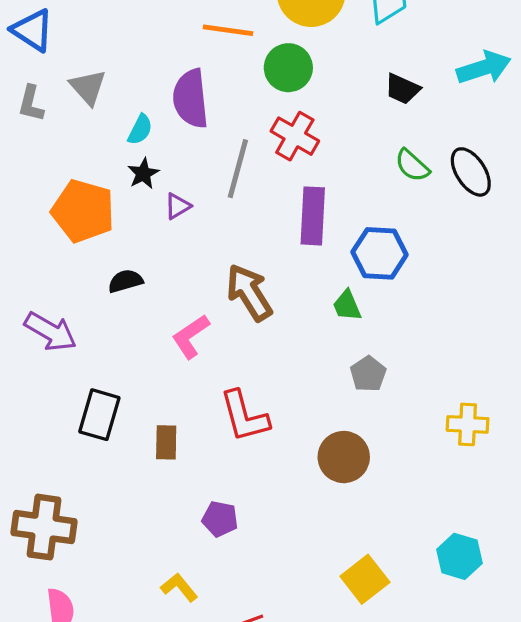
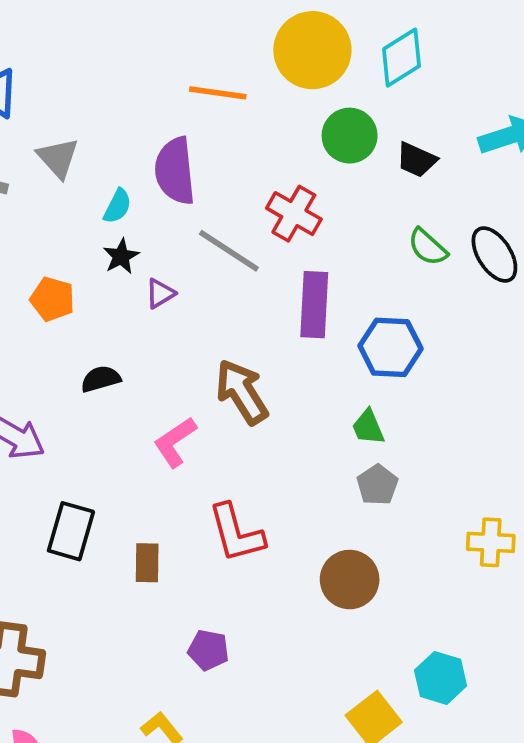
green circle: (288, 68) -> (350, 136), moved
gray line: (238, 169) -> (229, 251), turned -72
orange pentagon: (83, 211) -> (52, 299), size x0.6
green trapezoid: (347, 306) -> (368, 427), moved
cyan hexagon: (459, 556) -> (441, 678), moved

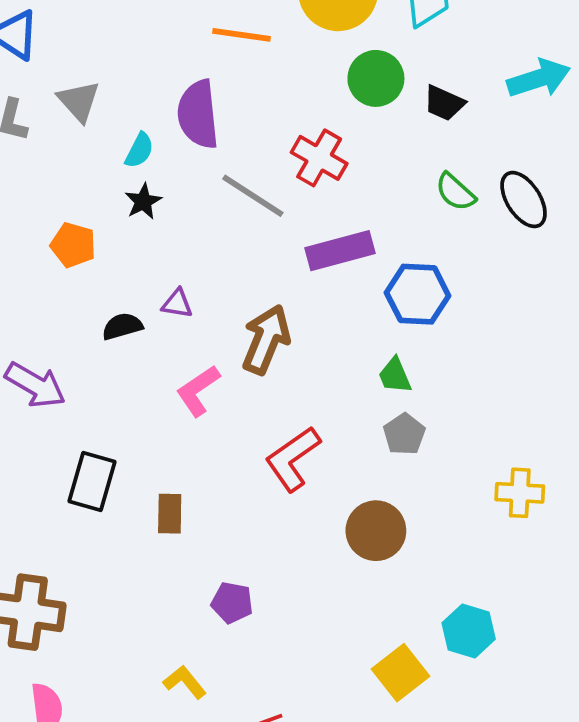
purple triangle: (160, 293) -> (177, 304), moved, turned 40
purple rectangle: (314, 305) -> (340, 251), turned 72
brown arrow: (242, 392) -> (266, 340), turned 54
red L-shape: (236, 533) -> (293, 459), moved, turned 70

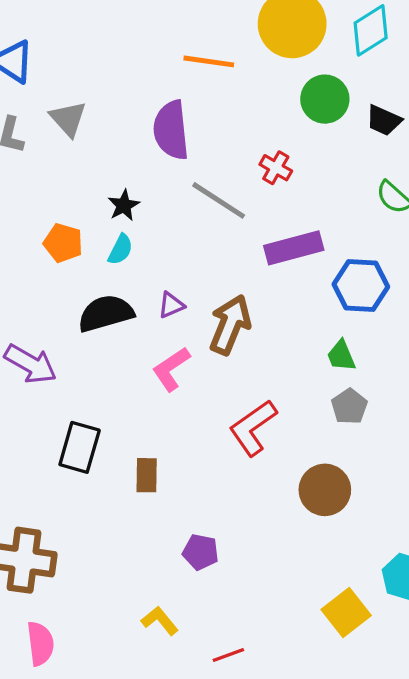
cyan semicircle: (139, 150) -> (120, 249), moved
red cross: (319, 158) -> (276, 168), size x0.7
purple triangle: (177, 304) -> (171, 305), moved, turned -32
black semicircle: (122, 326) -> (106, 313), size x1.6

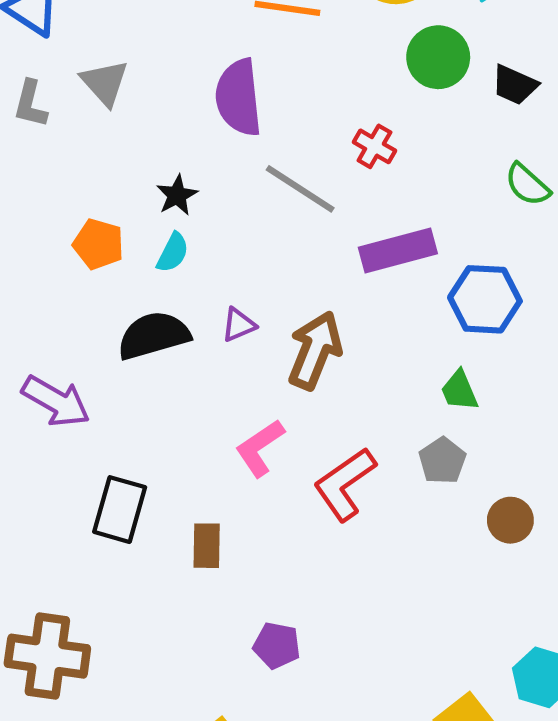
pink L-shape: (171, 369) -> (260, 448), moved
gray pentagon: (349, 406) -> (442, 461), moved
brown circle: (325, 490) -> (510, 520), moved, size x0.7

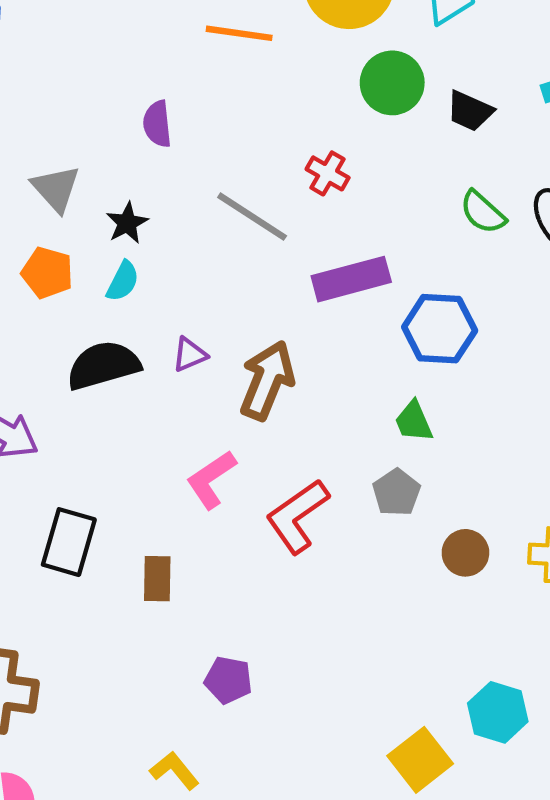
gray triangle: (105, 83) -> (56, 189), moved
purple semicircle: (239, 98) -> (157, 124), moved, size x0.6

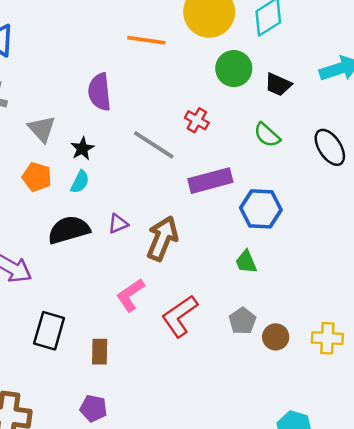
purple semicircle: (157, 124) -> (100, 92), size x1.4
green semicircle: (483, 212) -> (267, 135), moved
gray pentagon: (396, 492) -> (242, 321), moved
purple pentagon: (228, 680) -> (93, 408), moved

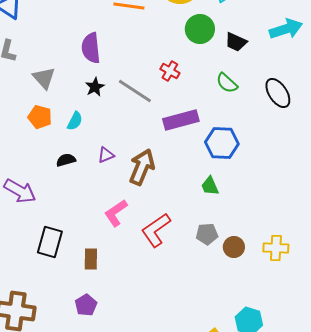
black star: (82, 149) -> (95, 87), moved
black semicircle: (69, 230) -> (66, 160), size x0.6
gray pentagon: (242, 321) -> (207, 234), turned 30
purple pentagon: (93, 408) -> (86, 305), turned 30

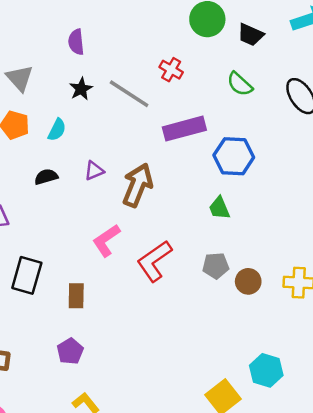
purple semicircle: (91, 48) -> (76, 42), size x0.7

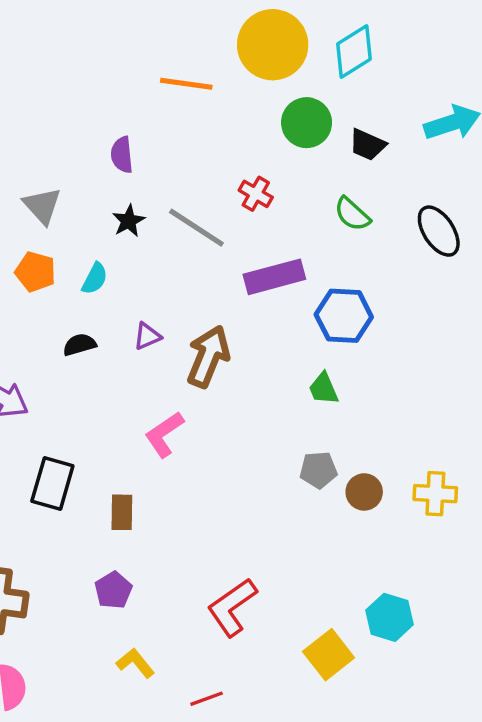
red L-shape: (154, 261) -> (232, 607), moved

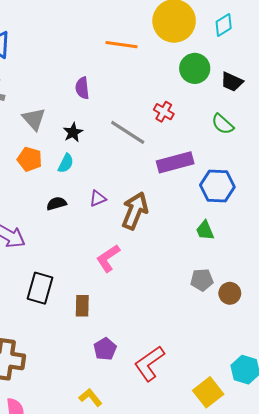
cyan diamond: (354, 51) -> (224, 25), size x0.7
black star: (129, 221) -> (73, 132), moved
purple pentagon: (113, 590) -> (105, 349), moved

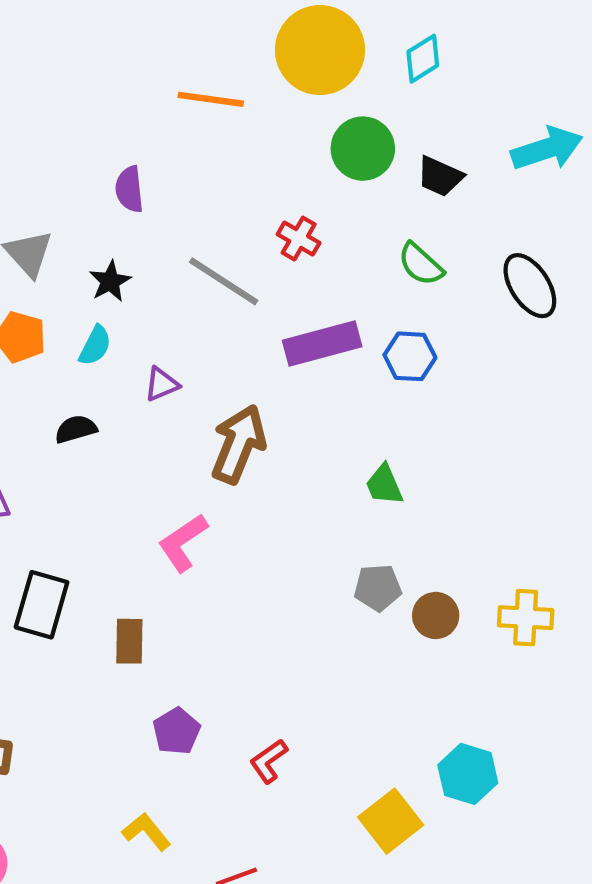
blue hexagon: (217, 186) -> (410, 356), moved, size x0.7
purple triangle: (98, 198) -> (162, 384), moved
red L-shape: (149, 363) -> (269, 761), size x0.6

